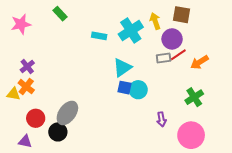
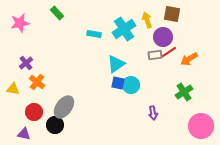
orange cross: (26, 87) -> (37, 82), moved
pink circle: (191, 135) -> (201, 126), moved

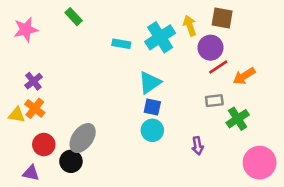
gray rectangle: (155, 55) -> (214, 101), moved
orange cross: (37, 82) -> (35, 108), moved
cyan circle: (131, 85) -> (152, 130), moved

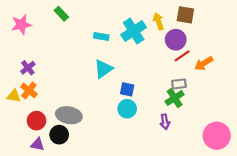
cyan triangle: (150, 83) -> (103, 69), moved
green cross: (238, 119) -> (175, 98), moved
gray ellipse: (83, 138) -> (69, 115), turned 65
purple triangle: (31, 173) -> (38, 144), moved

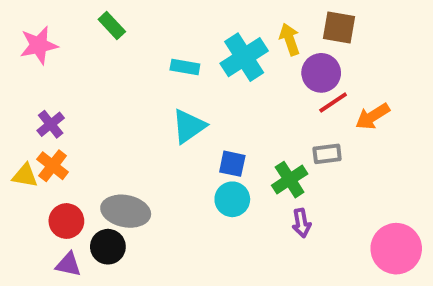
green cross: (175, 98) -> (290, 180), moved

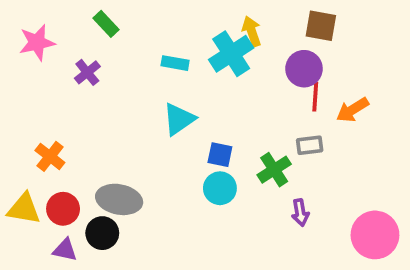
yellow arrow: (290, 39) -> (252, 31), moved
red line: (333, 103) -> (315, 97), turned -52
purple cross: (51, 124) -> (87, 72), moved
yellow triangle: (25, 176) -> (24, 209), moved, size x1.4
purple arrow: (301, 223) -> (300, 213), moved

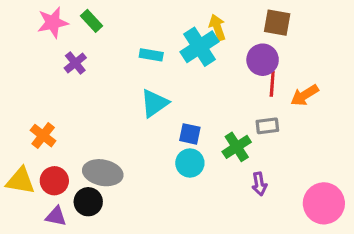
pink star: (37, 43) -> (53, 23), moved

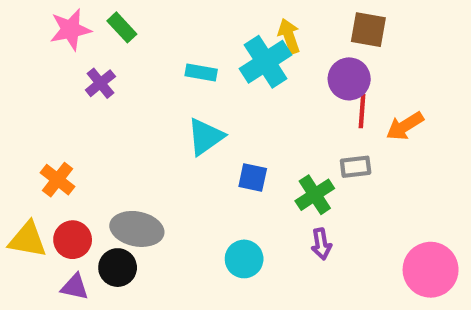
cyan circle: (190, 163) -> (244, 259), moved
purple arrow: (259, 184) -> (321, 244), moved

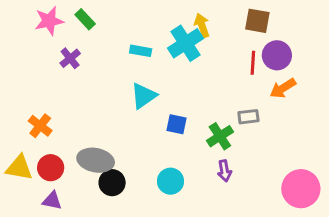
purple circle: (349, 79) -> (277, 55), moved
red line: (362, 111) -> (253, 63), moved
black circle: (118, 268) -> (112, 183), moved

